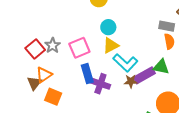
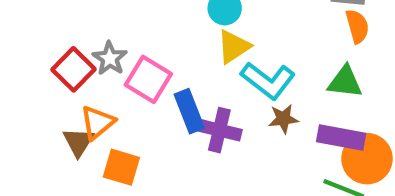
pink square: (79, 48) -> (148, 79), moved, turned -30
purple rectangle: (144, 75) -> (341, 138), moved, turned 45

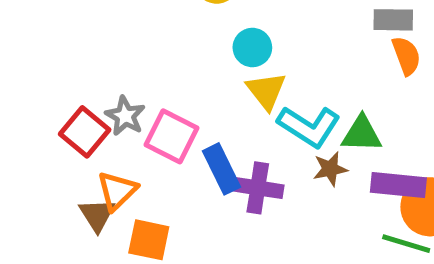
yellow triangle: (234, 47) -> (266, 91), turned -30
green triangle: (345, 82) -> (362, 134), moved

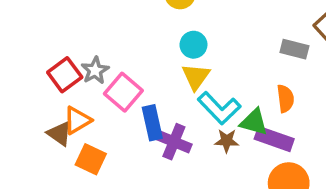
orange semicircle: (406, 56) -> (285, 99), moved
purple rectangle: (398, 185) -> (274, 139), moved
brown triangle: (97, 215) -> (59, 134), turned -36

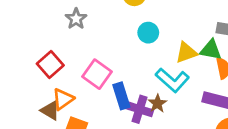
gray star: (95, 70) -> (76, 19), moved
yellow triangle: (196, 77) -> (186, 53), moved, turned 40
green triangle: (254, 122) -> (211, 50), moved
brown star: (227, 141) -> (157, 104), moved, turned -30

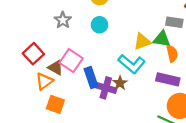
gray star: (76, 19) -> (63, 20), moved
cyan circle: (148, 33) -> (100, 25), moved
brown triangle: (50, 110) -> (56, 68), moved

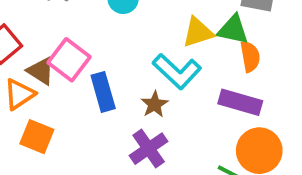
purple cross: (106, 88) -> (149, 149), moved, turned 36

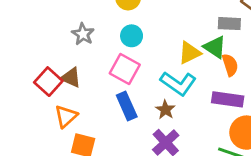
green triangle: (233, 30) -> (215, 47), turned 30
pink square: (69, 60) -> (125, 69), moved
brown triangle: (41, 71) -> (71, 78), moved

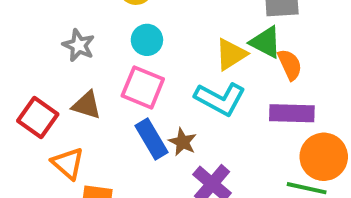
brown triangle: (71, 78) -> (87, 105), moved
brown star: (165, 110) -> (183, 142), moved
orange triangle: (66, 116) -> (68, 163), turned -30

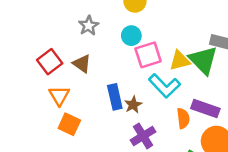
green triangle: (266, 42) -> (203, 60), size x1.4
orange semicircle: (290, 65) -> (183, 118), moved
pink square: (143, 87) -> (148, 55), moved, turned 32

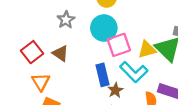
cyan circle: (131, 36) -> (104, 28), size x1.5
blue rectangle: (115, 97) -> (102, 75), moved
brown star: (133, 105) -> (115, 90), moved

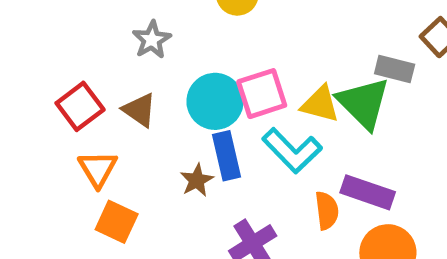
cyan circle: (104, 28) -> (215, 101), moved
yellow triangle: (147, 50) -> (320, 104), turned 30
brown star: (115, 90) -> (197, 180), moved

